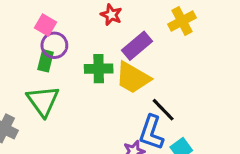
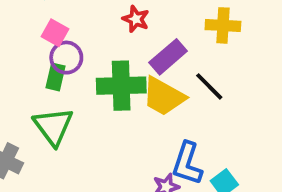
yellow cross: (182, 21) -> (223, 25), turned 32
green cross: (99, 69) -> (121, 86), size x1.4
black line: (163, 110) -> (209, 86), moved

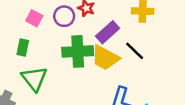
purple circle: (66, 58) -> (64, 16), moved
green rectangle: (56, 77) -> (23, 47), moved

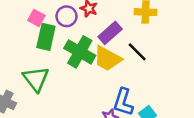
green rectangle: (23, 47) -> (46, 37), moved, size x1.5
green cross: (78, 51) -> (80, 52), turned 32

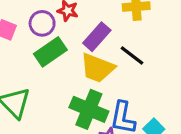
green rectangle: (46, 37) -> (50, 52), moved, turned 50
green cross: (80, 52) -> (89, 109), moved

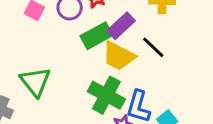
green rectangle: (50, 52) -> (97, 36), moved

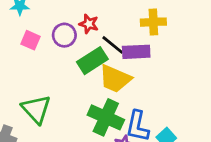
purple rectangle: (121, 26) -> (136, 52), moved, turned 44
black line: (153, 47) -> (113, 45), moved

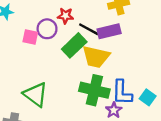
pink square: (30, 40) -> (30, 37), moved

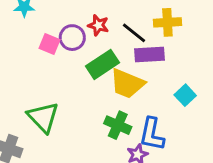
black line: (89, 29) -> (134, 33), moved
green cross: (94, 90) -> (118, 125), size x0.7
cyan square: (148, 97) -> (185, 95), moved

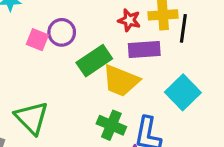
red star: (98, 25) -> (129, 20), moved
black line: (134, 33) -> (183, 28), moved, turned 60
cyan square: (185, 95) -> (183, 92), size x1.5

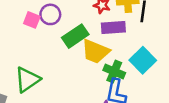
green triangle: (32, 118) -> (27, 80), turned 40
green cross: (111, 125) -> (114, 72), moved

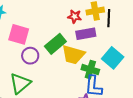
purple circle: (50, 14) -> (30, 56), moved
pink square: (32, 20) -> (19, 34), size x1.5

